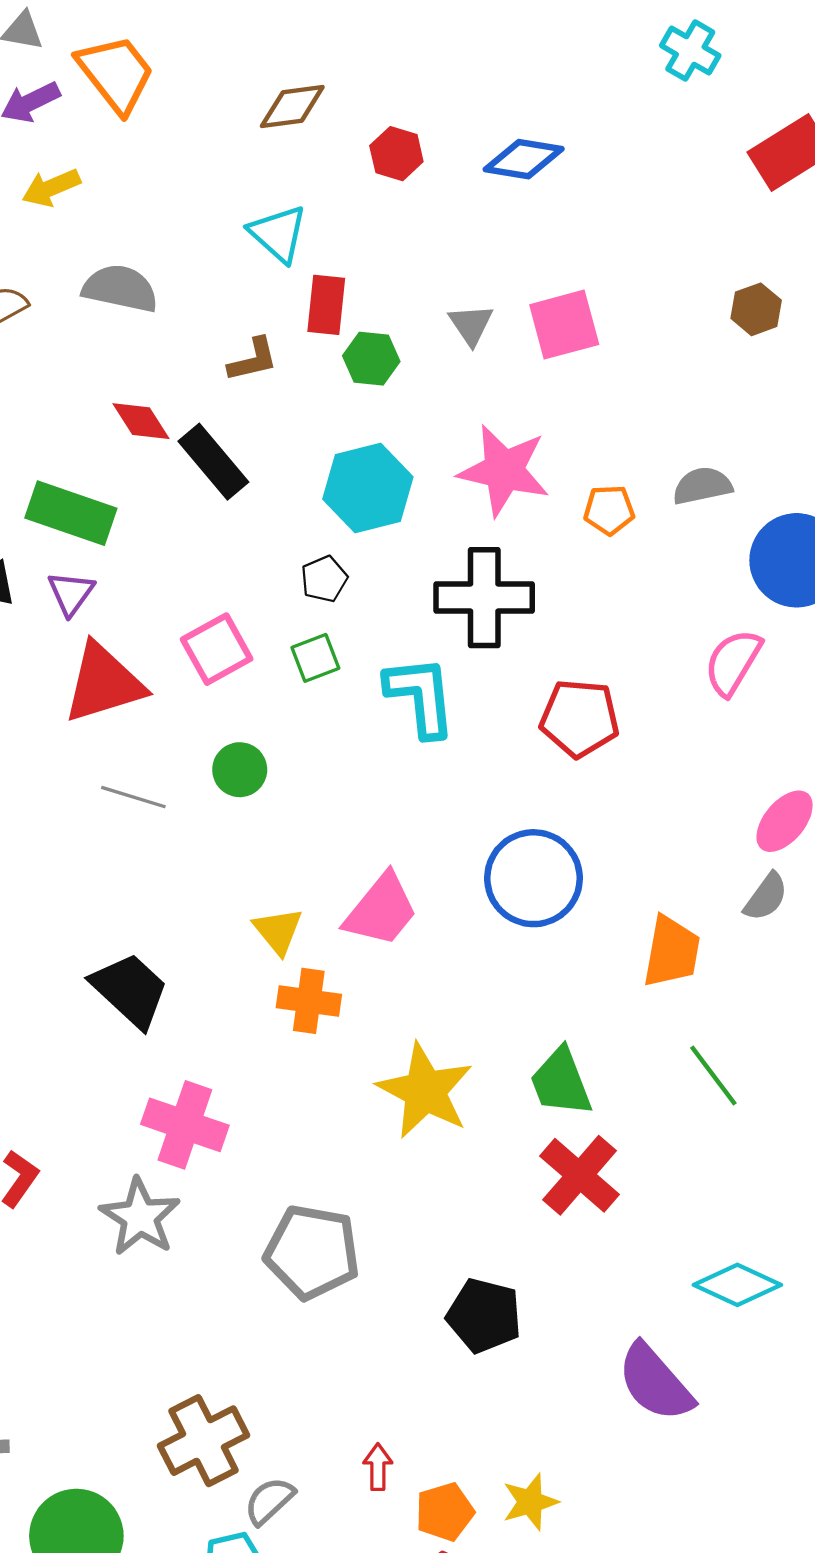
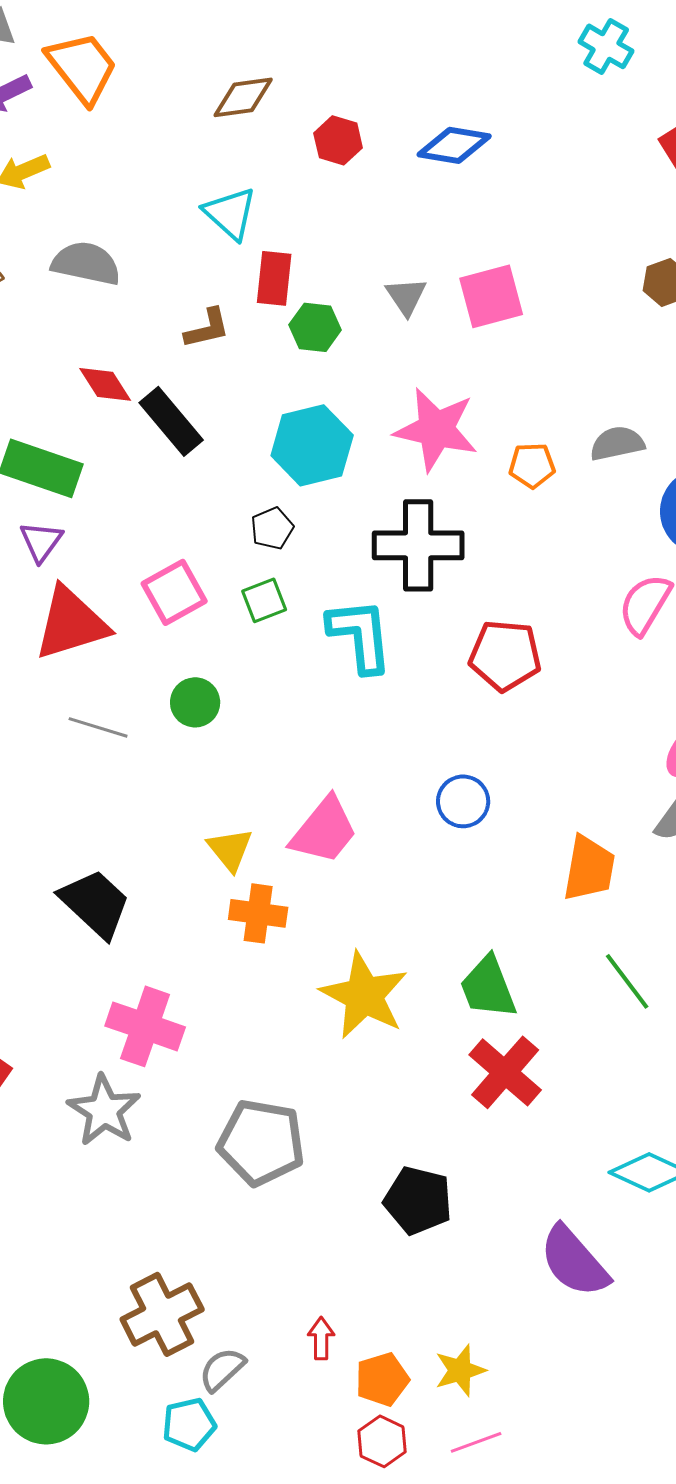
blue circle: (533, 878) -> (463, 801), size x0.6

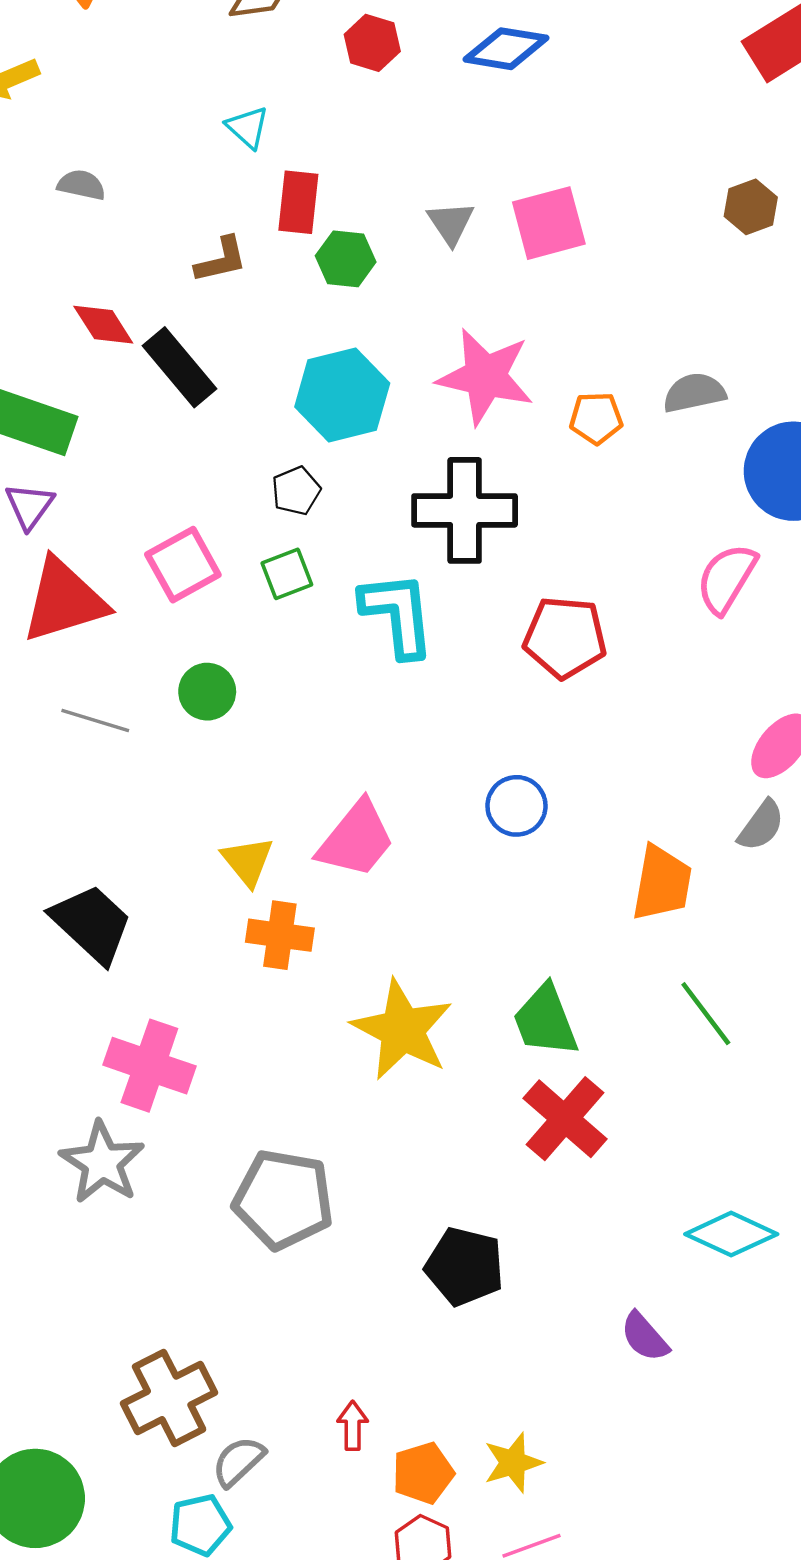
cyan triangle: (230, 213) -> (248, 127), size x0.7
gray semicircle: (86, 263) -> (81, 185), size x0.6
purple semicircle: (574, 1261) -> (645, 1337), size x0.6

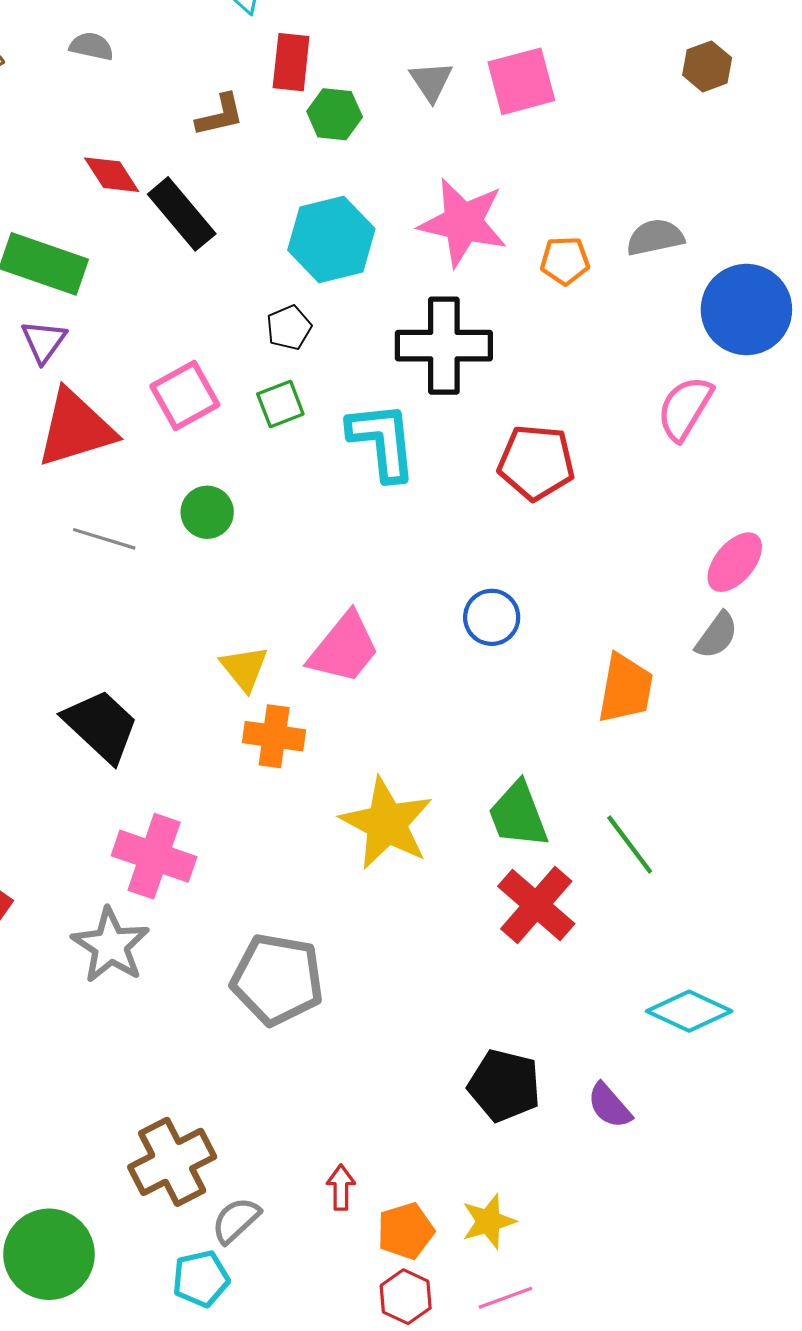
green line: (706, 1014) -> (630, 845), moved
black pentagon: (465, 1266) -> (504, 1085), moved

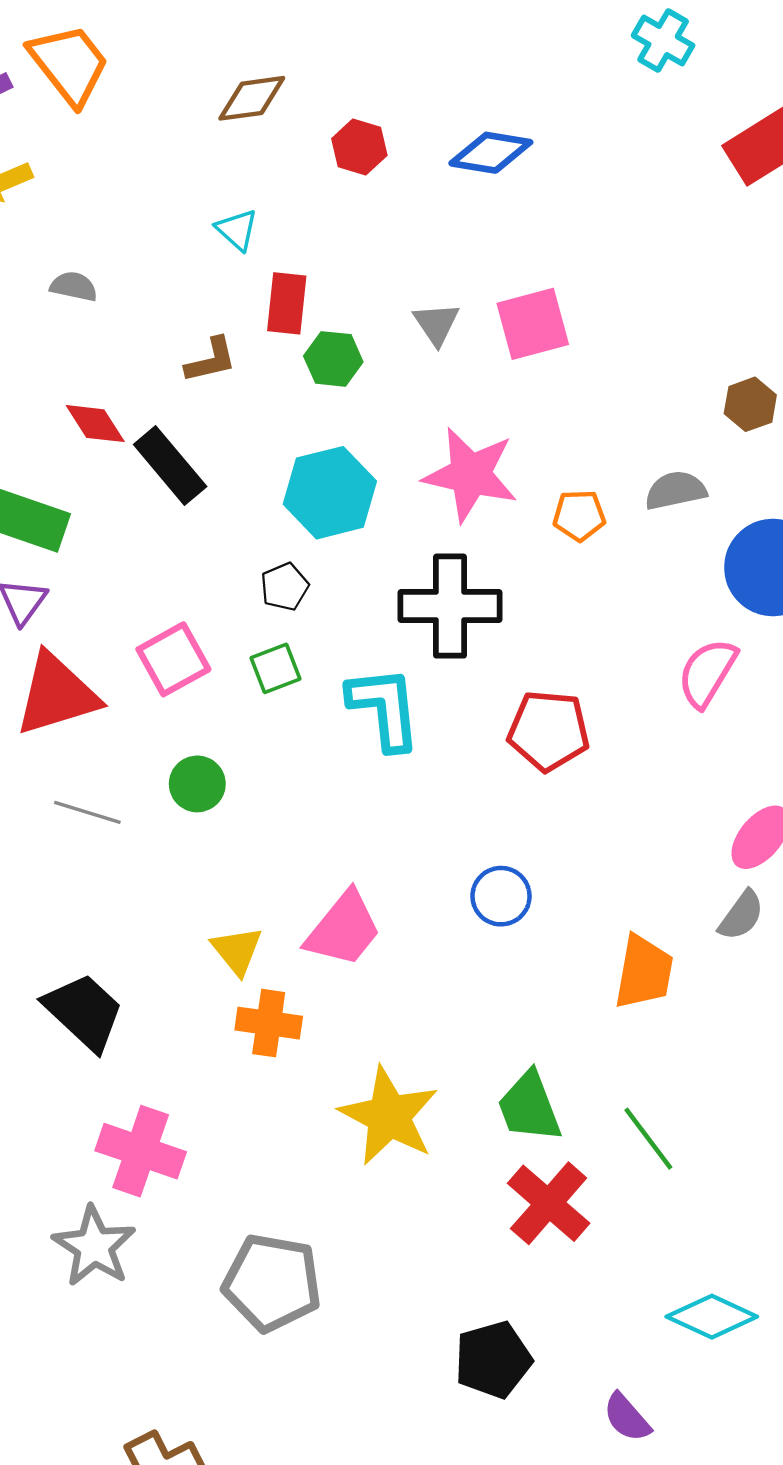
brown hexagon: (707, 66) -> (750, 404), moved
black pentagon: (504, 1085) -> (493, 1360), moved, turned -30

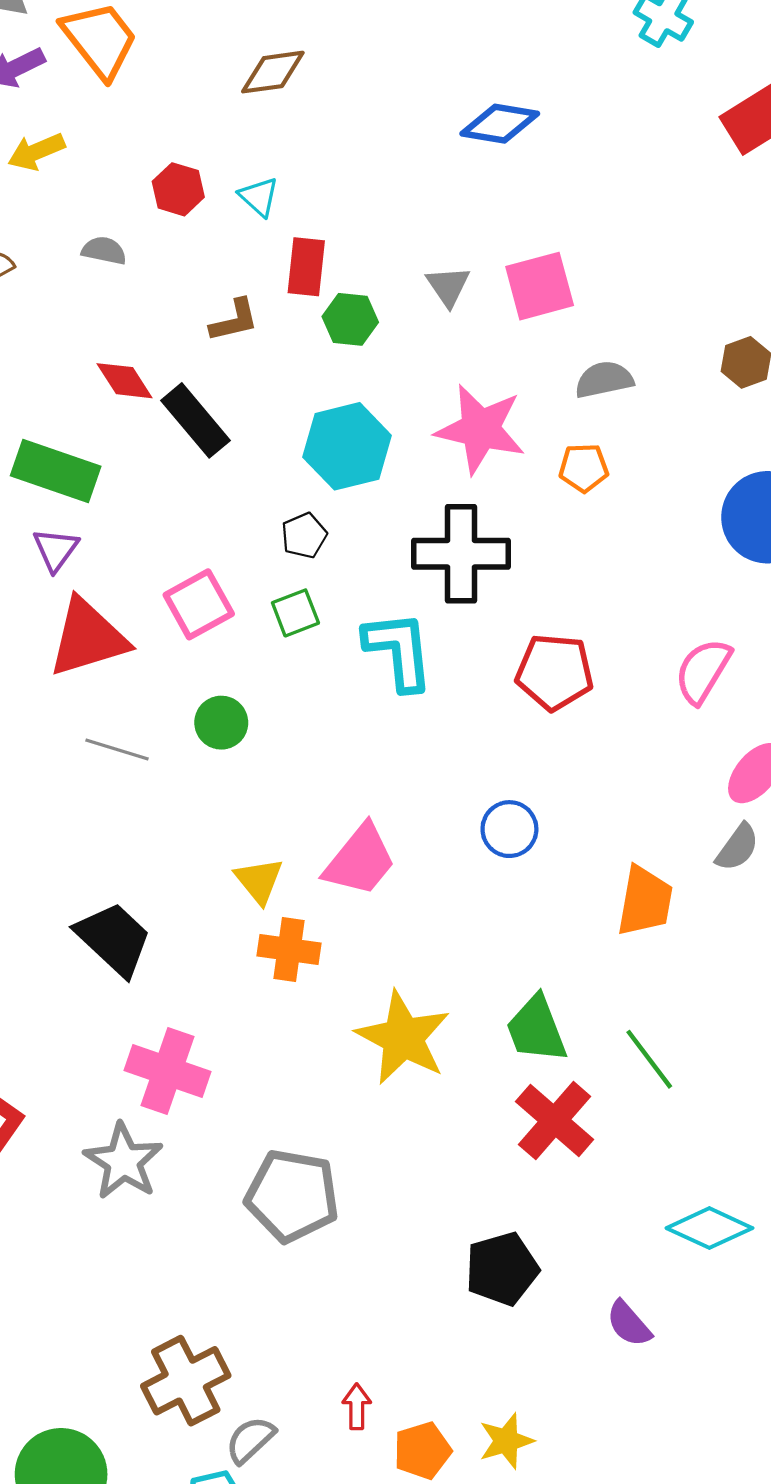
red hexagon: (359, 147) -> (178, 189), moved
gray semicircle: (676, 490) -> (604, 380), moved
pink semicircle: (707, 673) -> (703, 671), moved

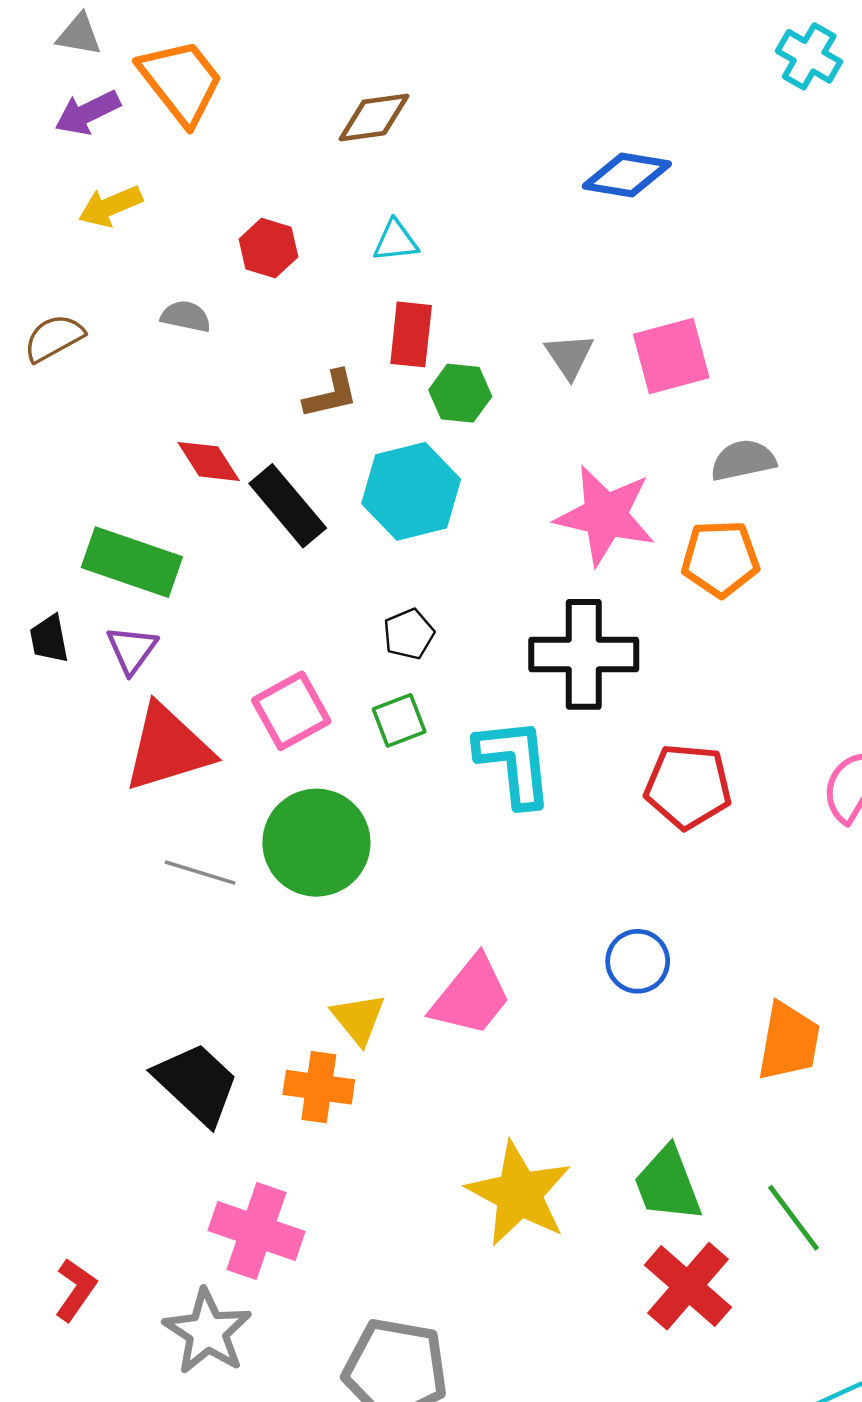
cyan triangle: (259, 197) -> (396, 241), moved, turned -48
cyan hexagon: (347, 446) -> (411, 491), moved
orange pentagon: (584, 468) -> (720, 559), size x1.4
green circle: (221, 723) -> (316, 843), size x1.8
orange cross: (289, 950) -> (319, 1087), moved

